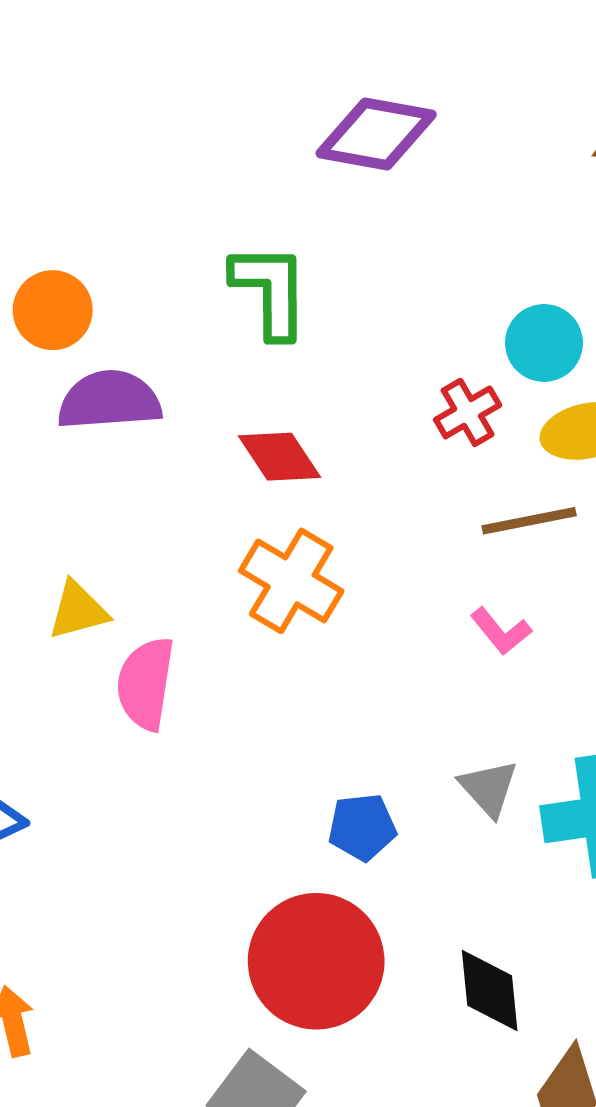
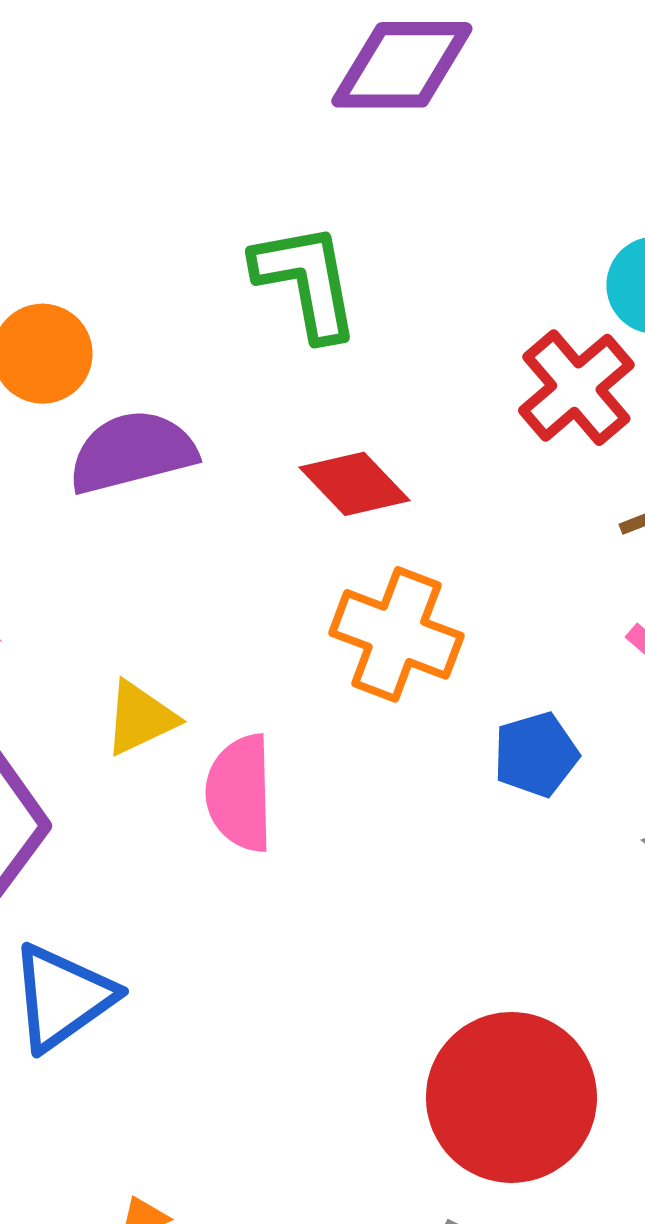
red cross: (468, 412) -> (576, 388), size x1.4
blue pentagon: (362, 827) -> (536, 755), moved

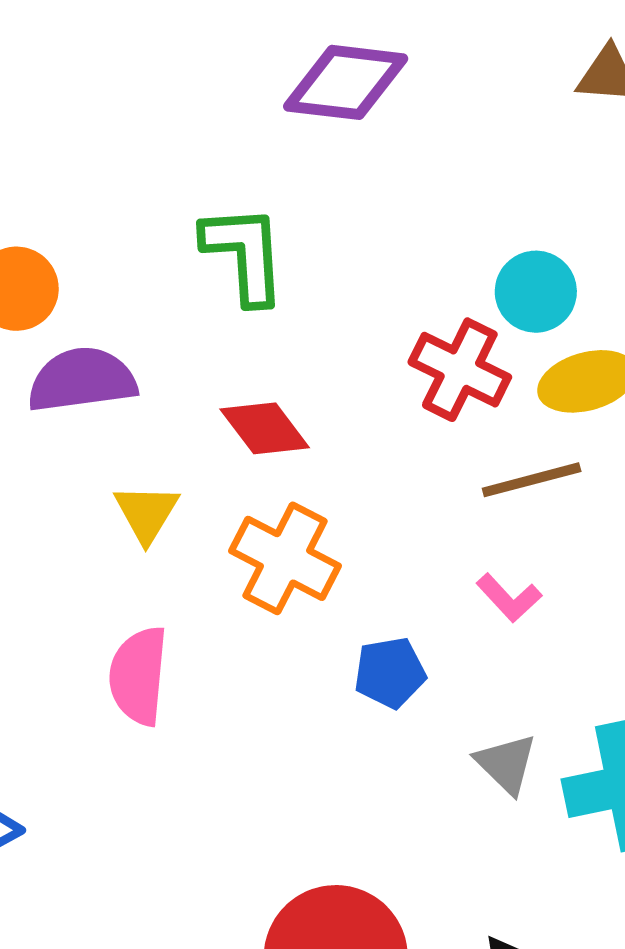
red cross: (576, 388) -> (460, 370), turned -30
yellow triangle: (140, 718) -> (147, 513), moved, turned -40

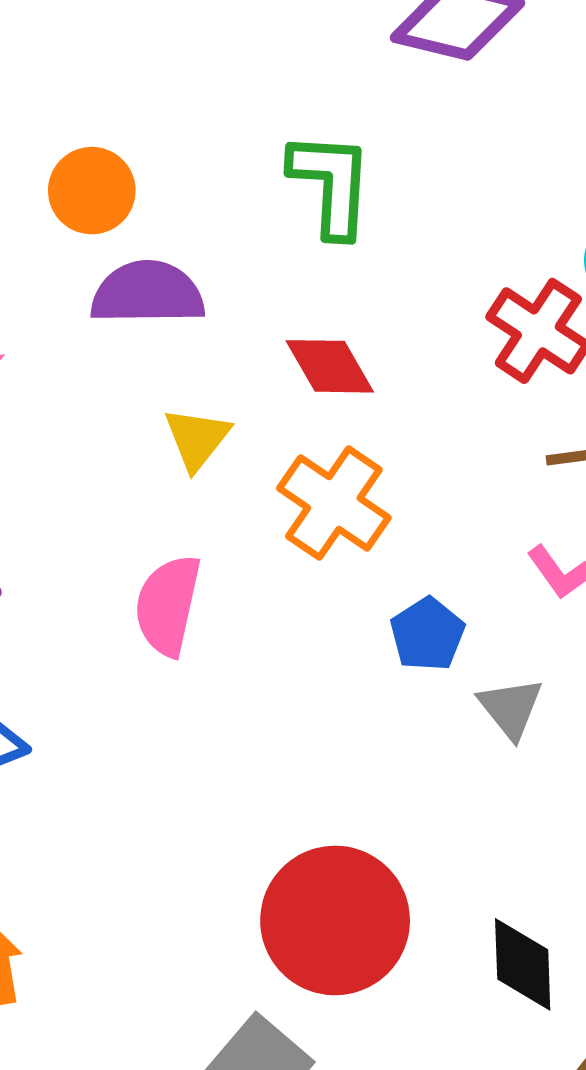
blue pentagon: (390, 673) -> (427, 634), turned -30
gray triangle: (506, 764) -> (511, 708), moved

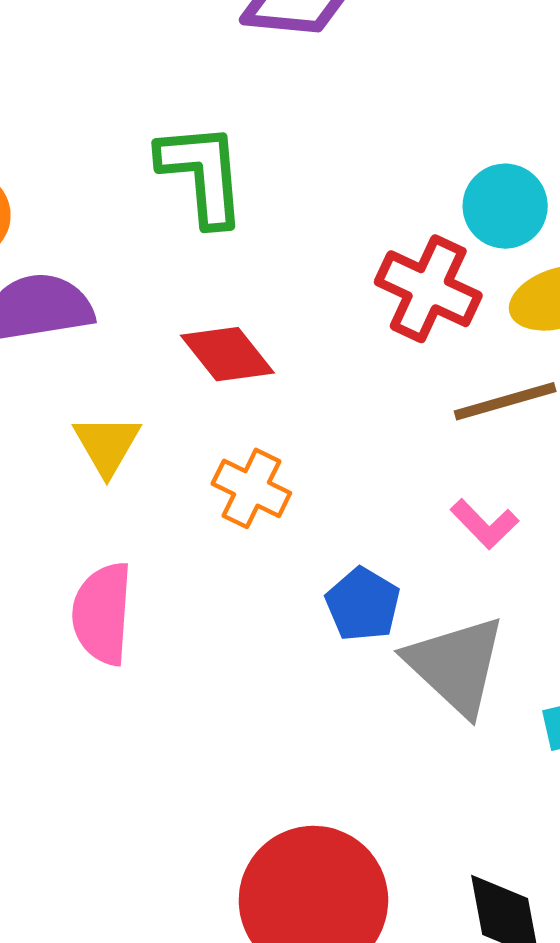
orange cross: (334, 503) -> (251, 488), size x0.7
gray triangle: (511, 708) -> (456, 665), size x1.6

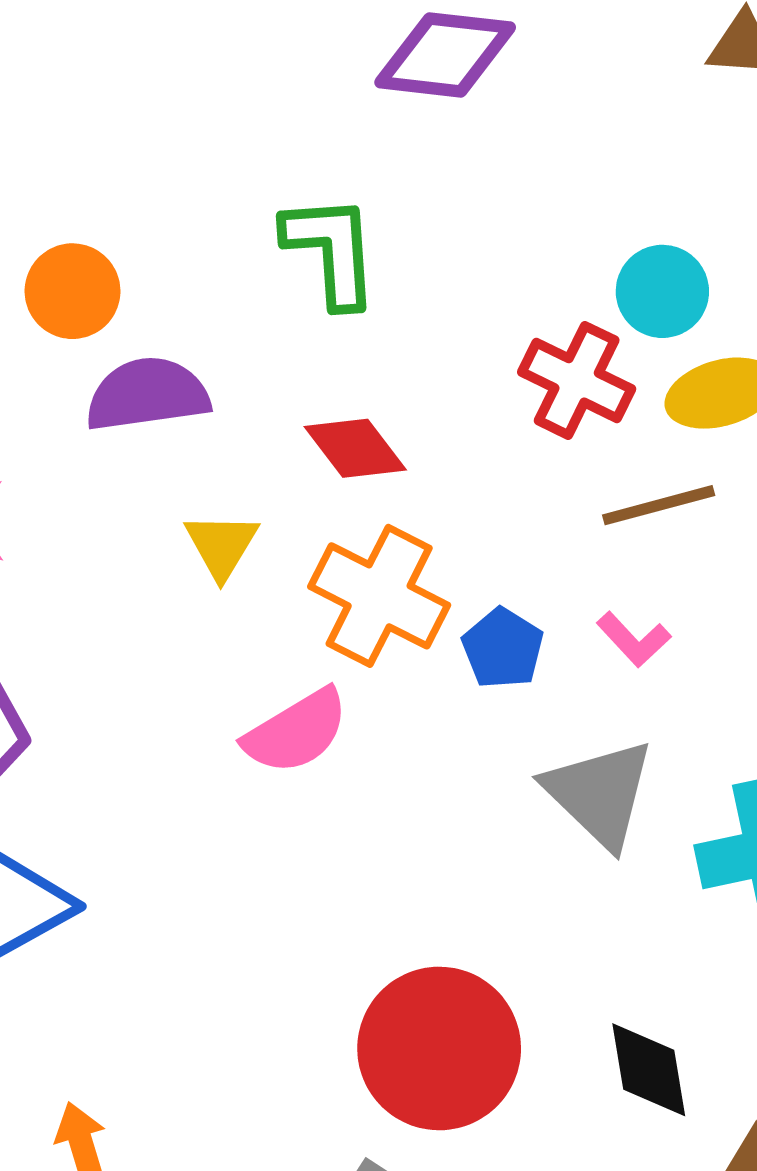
orange cross: (251, 488) -> (379, 596), size x1.6
blue pentagon: (363, 604) -> (503, 648), moved
pink semicircle: (102, 614) -> (296, 732), moved, turned -126

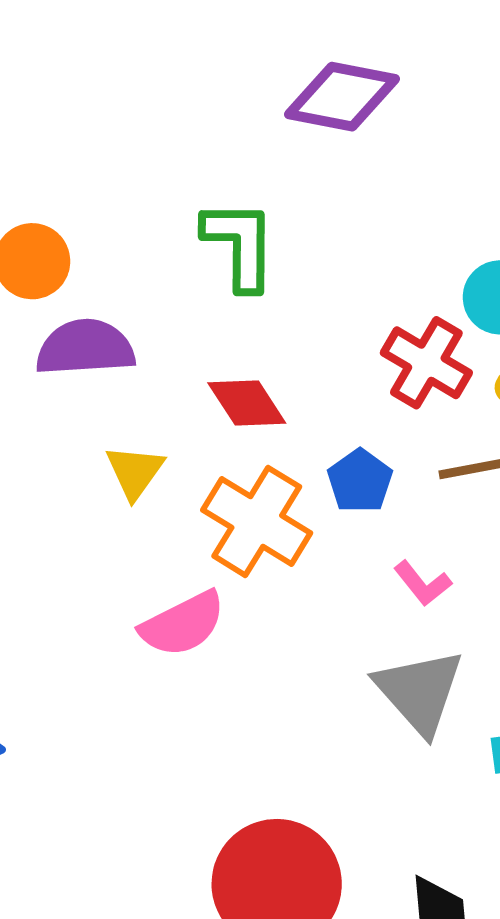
pink L-shape: (634, 639) -> (423, 583), moved
blue pentagon: (503, 648) -> (360, 481), moved

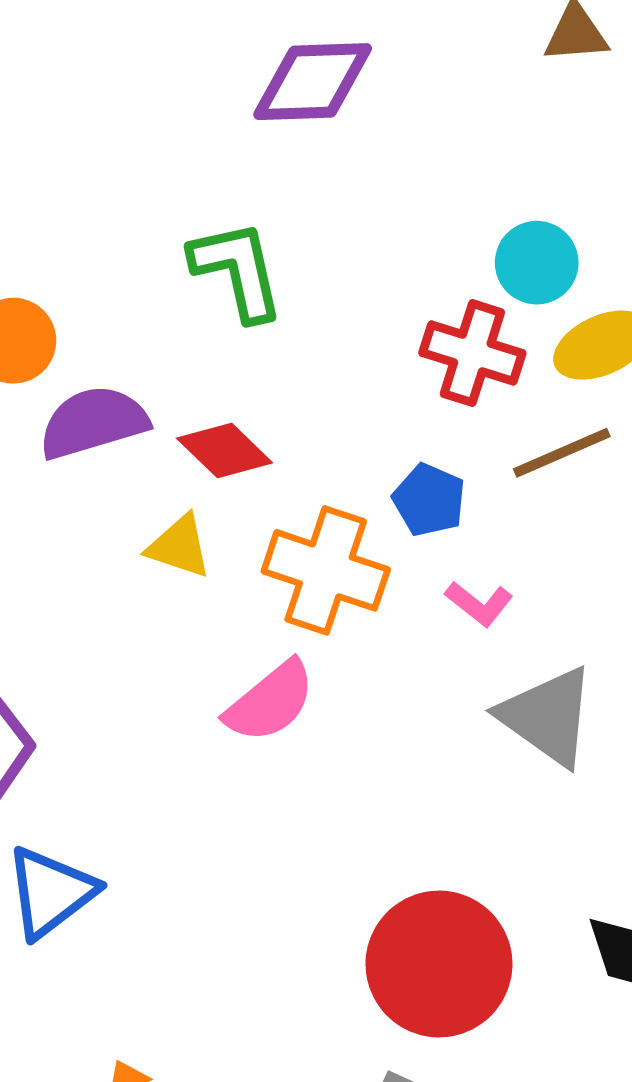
red diamond: (247, 403) -> (225, 451), moved
yellow triangle: (135, 472) -> (179, 546), turned -34
pink L-shape: (423, 583) -> (479, 604), moved

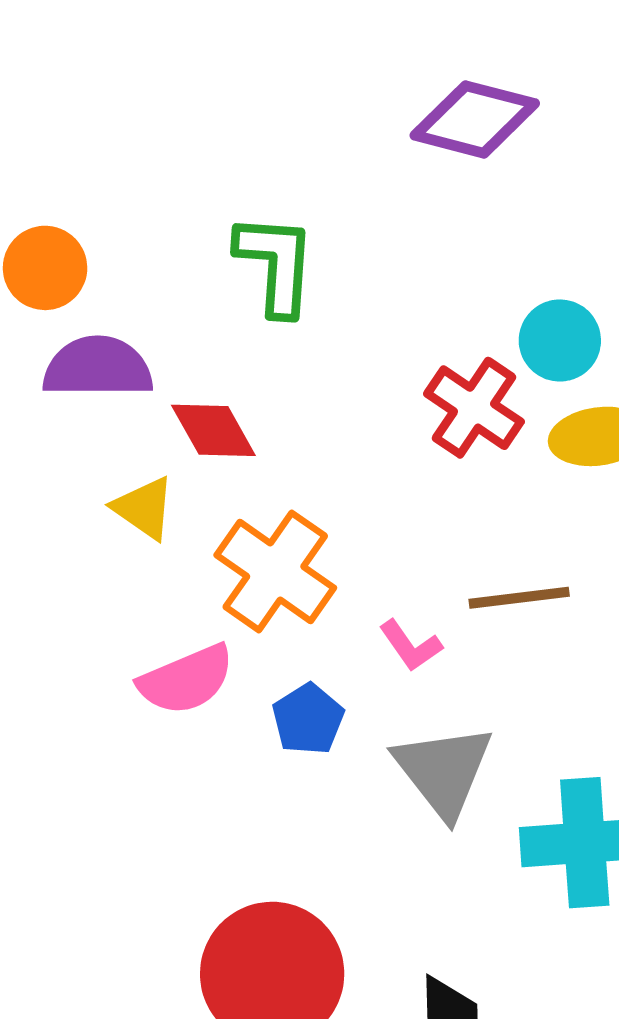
purple diamond: (313, 82) -> (475, 119), moved
brown line: (562, 453) -> (519, 598), moved
blue pentagon: (429, 500) -> (308, 719), moved

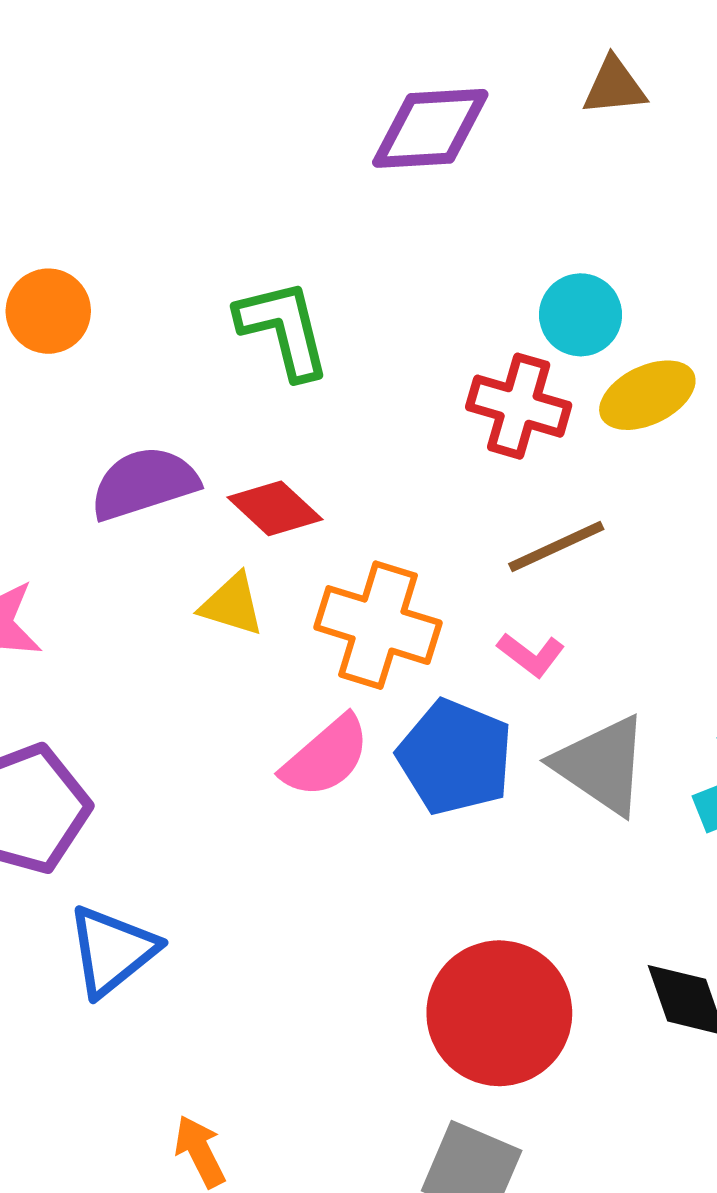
orange circle: (45, 268) -> (48, 311), moved
brown line: (519, 598) -> (556, 546), moved
blue pentagon: (308, 719) -> (455, 757), size x1.6

